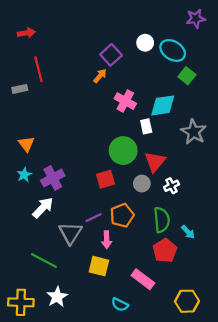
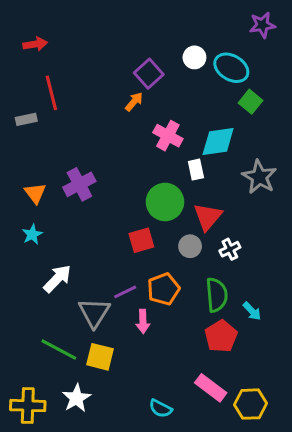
purple cross: (53, 178) -> (79, 184), moved
yellow square: (99, 266) -> (100, 357), moved
pink rectangle: (143, 279) -> (211, 388), moved

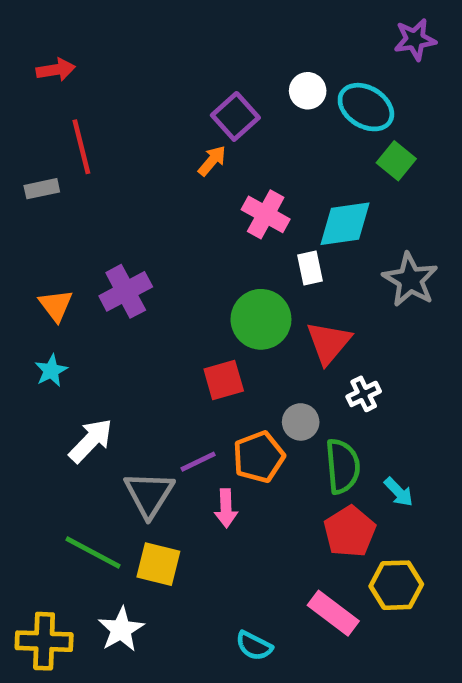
gray circle: (190, 246) -> (301, 422), moved
yellow hexagon: (251, 404) -> (396, 585), moved

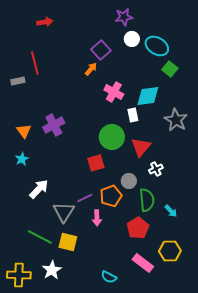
purple star: (415, 39) -> (124, 17), moved
red arrow: (56, 70) -> (45, 22), moved
red pentagon: (350, 532) -> (138, 228), moved

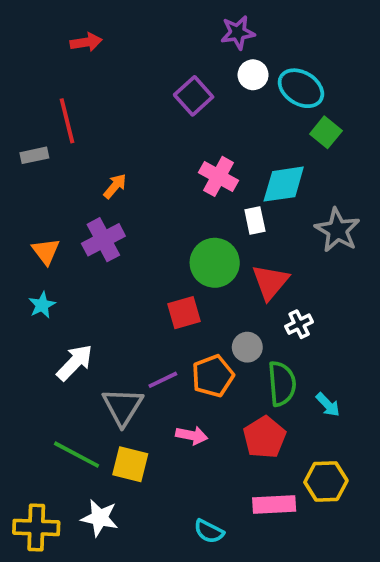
orange arrow: (91, 69) -> (115, 186), moved
pink arrow: (97, 218) -> (192, 435), moved, turned -77
pink rectangle: (143, 263) -> (274, 504), turned -40
white star: (52, 270) -> (100, 518), turned -30

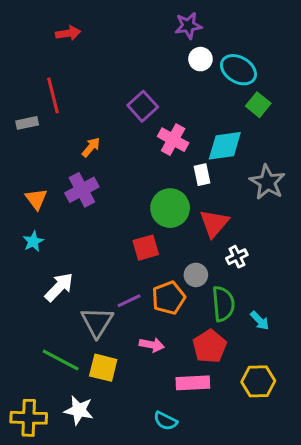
purple square: (194, 96) -> (143, 106), moved
pink rectangle: (274, 504) -> (193, 383), moved

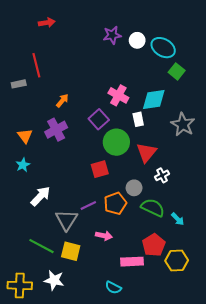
purple star: (188, 26) -> (112, 35), moved
purple square: (143, 106) -> (99, 119), moved
green semicircle: (223, 304) -> (153, 208), turned -60
red pentagon: (210, 346) -> (154, 245), moved

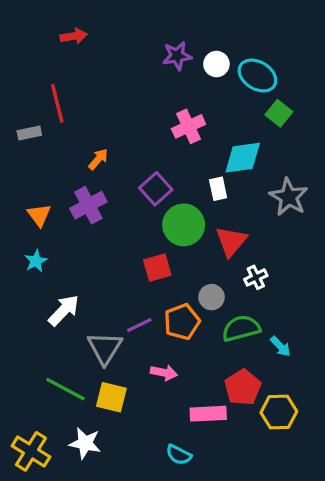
pink cross: (118, 95) -> (189, 126), moved, turned 36
green semicircle: (153, 208) -> (241, 328), turned -40
yellow cross: (20, 285) -> (31, 451), turned 30

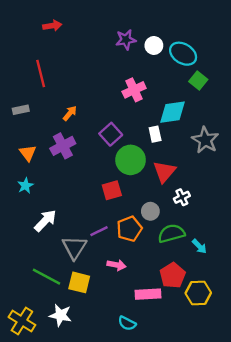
gray rectangle: (29, 133) -> (21, 110), moved

